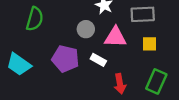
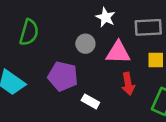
white rectangle: (98, 60) -> (90, 101), moved
red arrow: (120, 84) -> (128, 84), moved

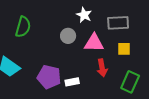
purple pentagon: (63, 76) -> (49, 77), moved
white rectangle: (90, 101) -> (72, 82), turned -40

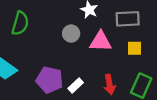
red arrow: (102, 68) -> (110, 84), moved
white rectangle: (72, 82) -> (76, 86), turned -32

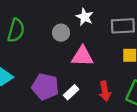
gray circle: (71, 34) -> (61, 33), moved
pink triangle: (100, 41) -> (82, 56), moved

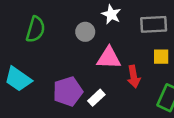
purple pentagon: (45, 87) -> (68, 91), turned -30
red arrow: (105, 91) -> (134, 77), moved

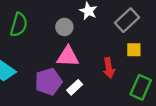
gray rectangle: (154, 24) -> (127, 20), turned -40
pink triangle: (109, 58) -> (68, 57), moved

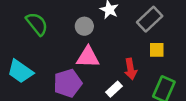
green semicircle: (19, 25) -> (37, 24), turned -55
white rectangle: (75, 87) -> (114, 89), moved

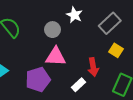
yellow square: (157, 50) -> (116, 50), turned 32

